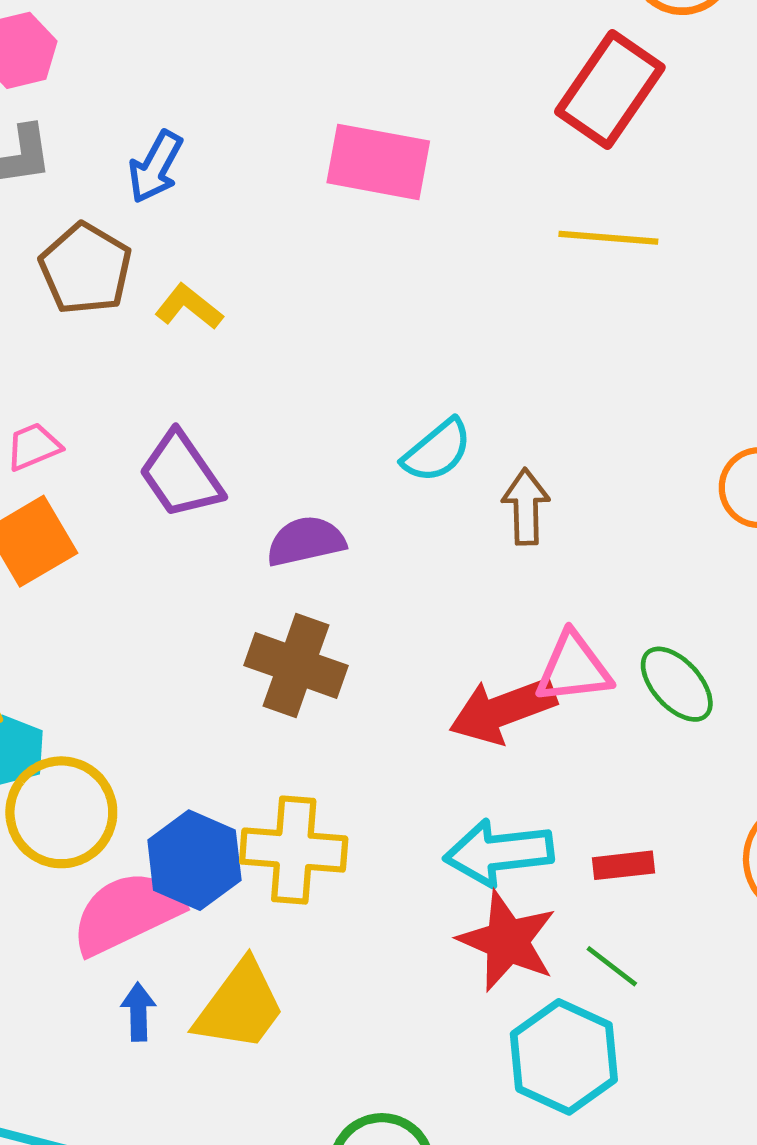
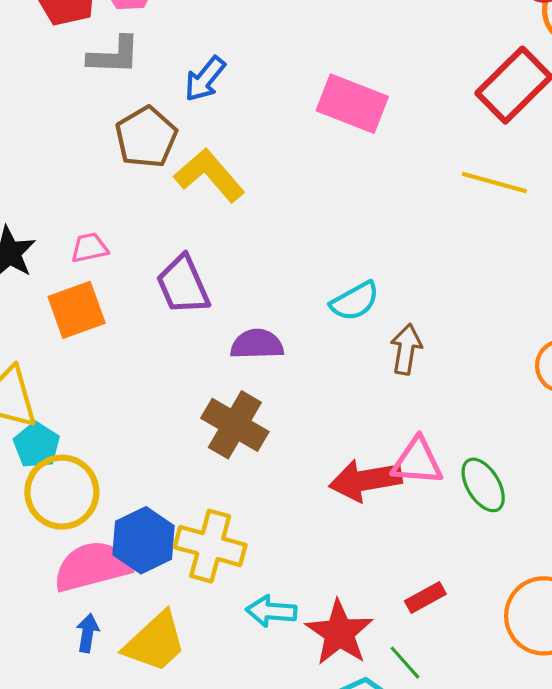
yellow L-shape: (189, 307) -> (209, 175), size x1.6
cyan arrow: (499, 852) -> (271, 611), moved, size x0.7
red rectangle: (623, 865) -> (425, 598), turned -33

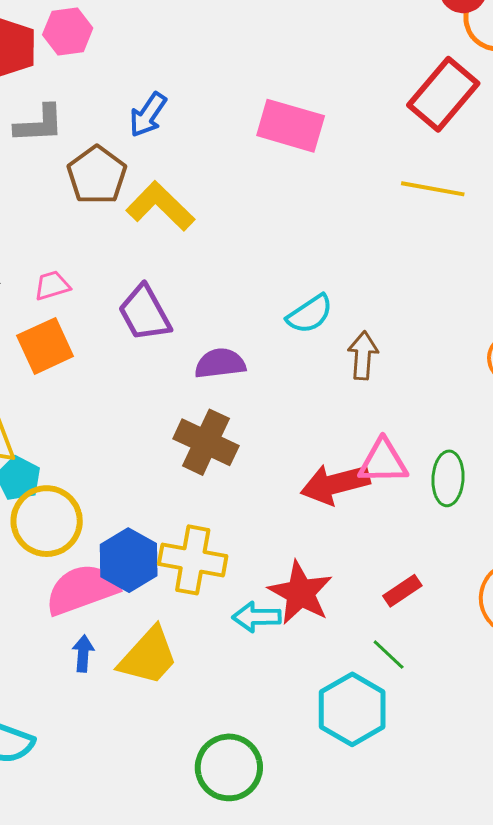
gray L-shape: (114, 55) -> (39, 124), moved
green ellipse: (483, 485) -> (448, 478), turned 40
red star: (339, 633) -> (300, 593), moved

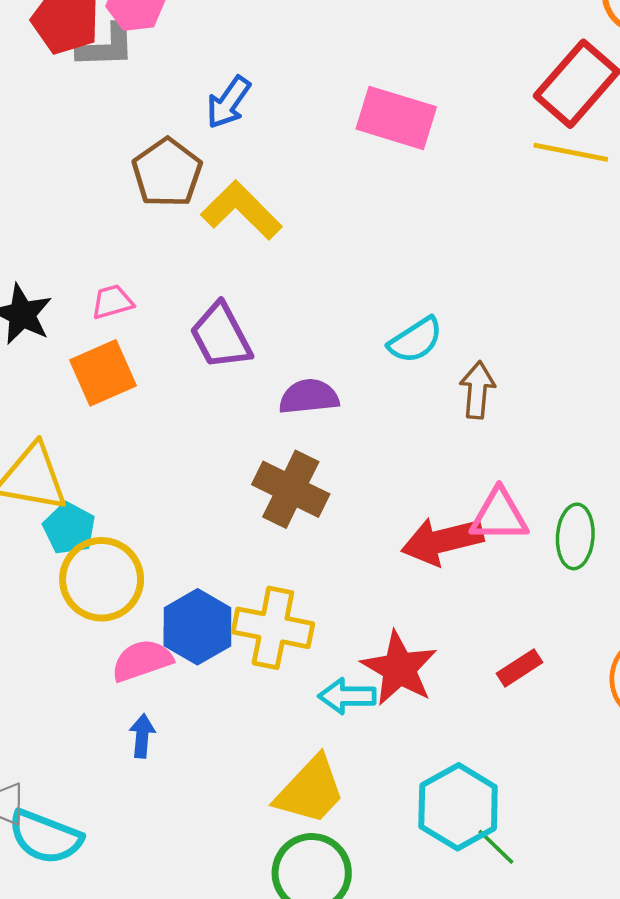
gray L-shape: (39, 124) -> (106, 46), moved
yellow line: (433, 189) -> (571, 152), moved
pink semicircle: (82, 589) -> (142, 660), size x0.7
green line: (389, 655) -> (496, 847), moved
yellow trapezoid: (148, 656) -> (310, 790), moved

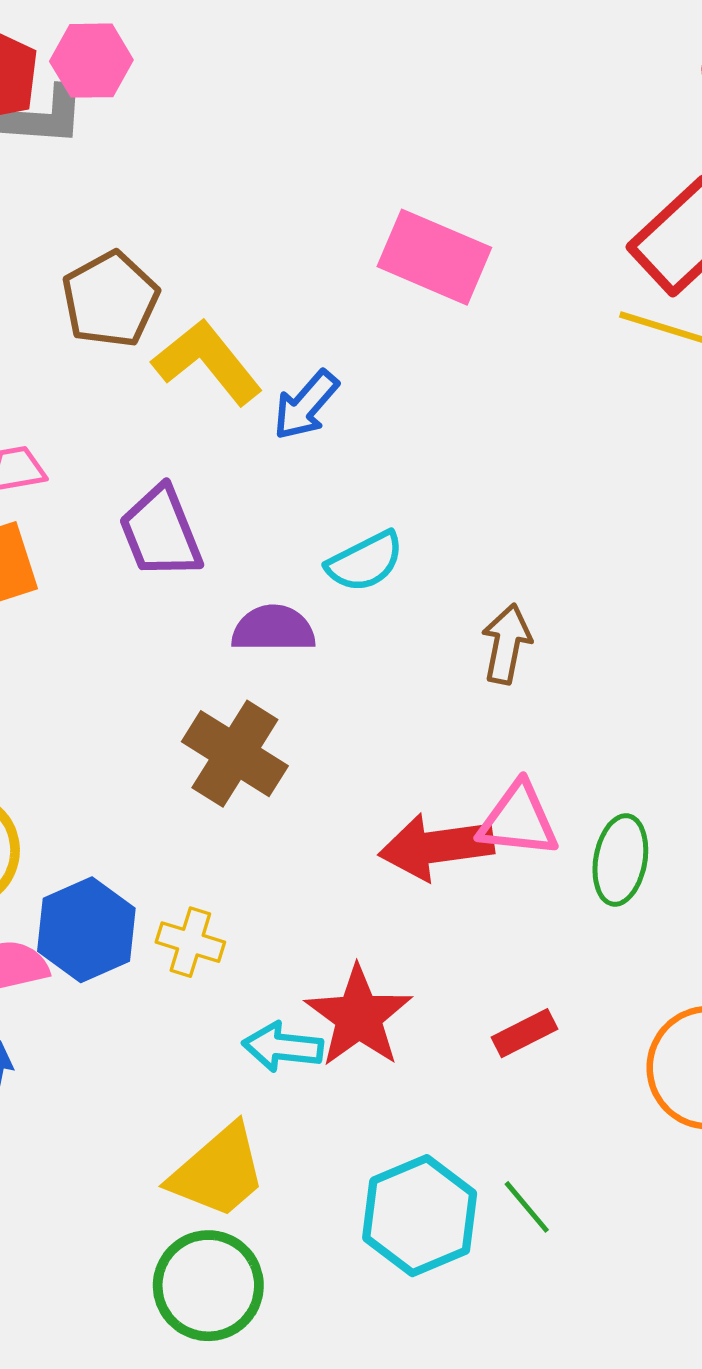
blue arrow: (228, 102) -> (306, 405), moved
cyan semicircle: (415, 340) -> (365, 562), moved
yellow cross: (273, 628) -> (190, 942), size x0.6
green line: (496, 847) -> (527, 1207), moved

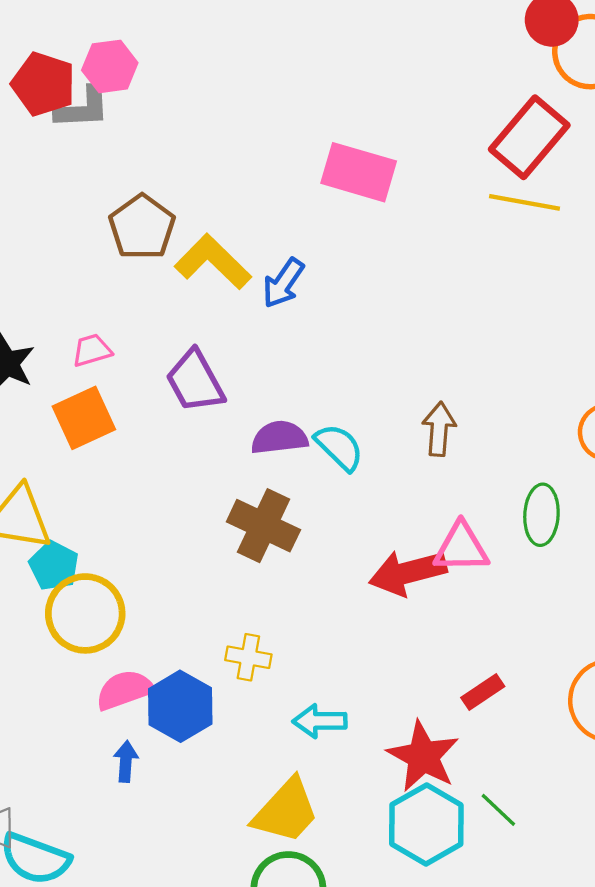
cyan semicircle: (365, 562) -> (339, 447), moved, turned -102
green ellipse: (620, 860) -> (541, 515), moved
blue hexagon: (86, 930) -> (180, 706), moved
red star: (359, 1016) -> (423, 756), moved

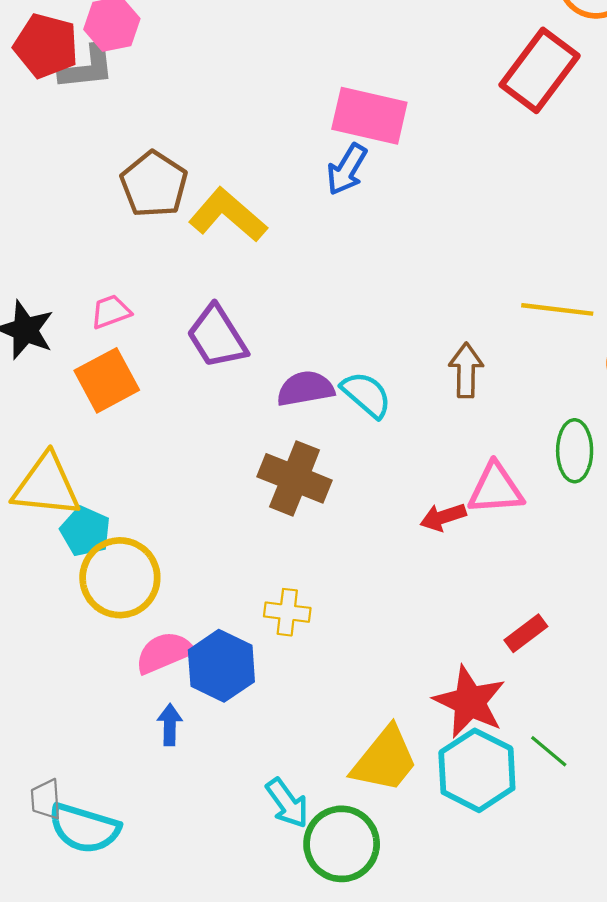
yellow line: (524, 202) -> (557, 309), moved
blue arrow: (283, 283) -> (347, 169), moved
red arrow: (408, 573) -> (443, 517), size x0.6
cyan arrow: (320, 721) -> (287, 803), moved, turned -122
yellow trapezoid: (286, 811) -> (385, 760), moved

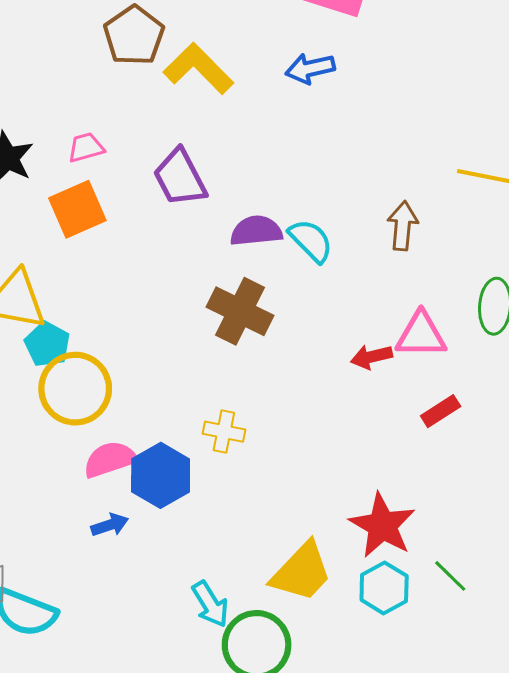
blue arrow: (347, 169) -> (310, 69), moved, turned 42
red rectangle: (526, 633) -> (441, 411), moved
blue arrow: (170, 725) -> (110, 525), turned 66
cyan hexagon: (477, 770) -> (384, 588), size x0.7

